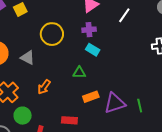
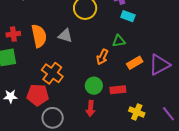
orange arrow: (44, 87) -> (102, 57), moved
green circle: (23, 116) -> (94, 86), moved

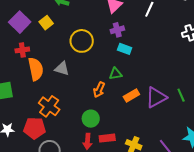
red cross: (13, 34) -> (22, 50), moved
red rectangle: (118, 90) -> (107, 138), moved

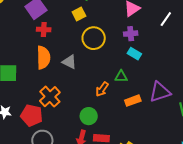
yellow square: (46, 23) -> (79, 14), moved
red cross: (22, 50) -> (44, 30), moved
purple triangle: (156, 97) -> (160, 92), moved

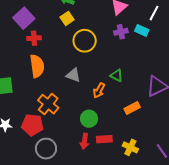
cyan rectangle: (134, 54) -> (142, 30), moved
gray triangle: (69, 62) -> (73, 75), moved
green triangle: (121, 76) -> (117, 75), turned 32
orange rectangle: (133, 101) -> (132, 108), moved

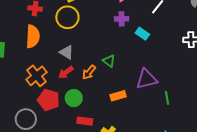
cyan rectangle: (142, 30) -> (142, 34), moved
yellow circle: (85, 41) -> (67, 17), moved
red pentagon: (32, 125) -> (48, 100), moved
red arrow: (84, 141) -> (66, 72), moved, turned 35

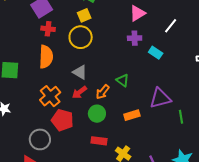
green circle: (74, 98) -> (97, 114), moved

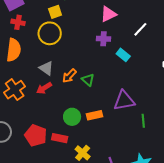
orange arrow: (103, 92) -> (69, 76), moved
green circle: (97, 114) -> (72, 117), moved
red pentagon: (62, 120) -> (36, 135), moved

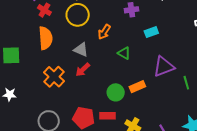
red cross: (18, 22) -> (44, 10), turned 32
cyan rectangle: (123, 55) -> (151, 32), moved, turned -48
orange arrow: (69, 76) -> (104, 32), moved

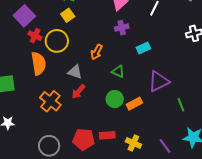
yellow circle: (78, 15) -> (57, 41), moved
green line: (186, 83) -> (181, 105), moved
green circle: (116, 92) -> (115, 99), moved

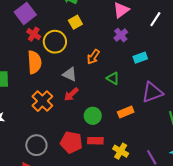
yellow square: (68, 15) -> (75, 22), moved
purple cross: (122, 28) -> (121, 35), turned -32
green circle: (115, 99) -> (93, 116), moved

